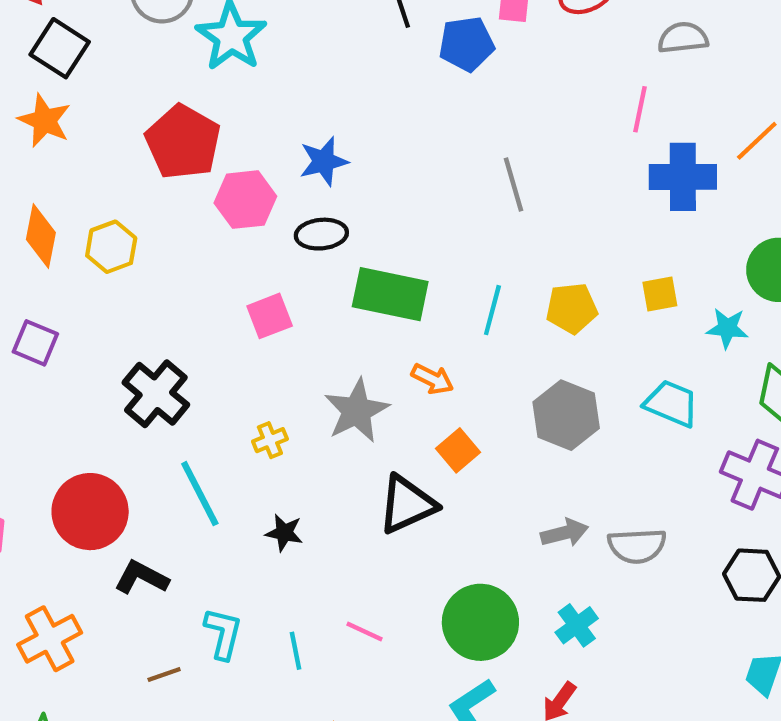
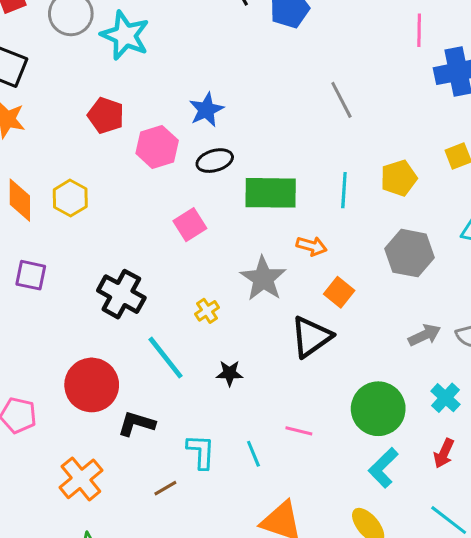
red pentagon: (183, 142) -> (106, 115), size x0.7

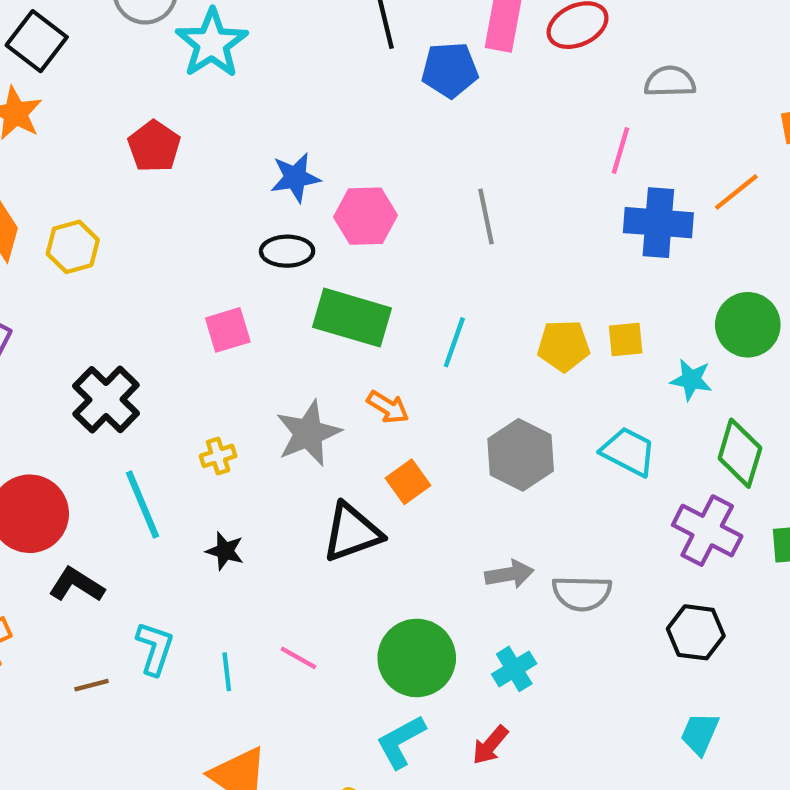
pink hexagon: (157, 147) -> (365, 216), moved
yellow pentagon: (399, 178) -> (564, 346), moved

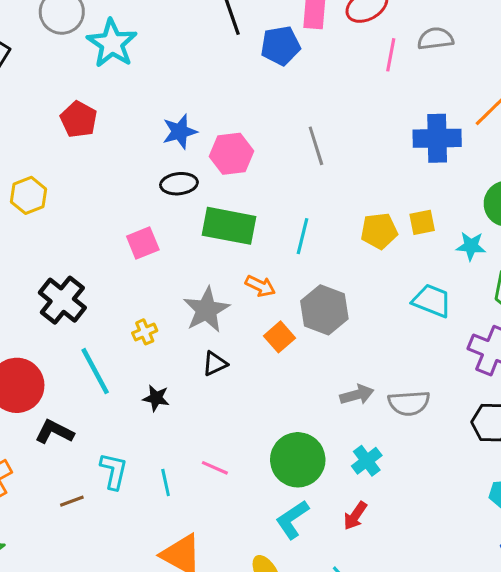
pink line: (621, 150) -> (391, 55), moved
gray hexagon: (521, 455) -> (324, 310), moved
black triangle: (352, 532) -> (215, 364), moved, size x0.6

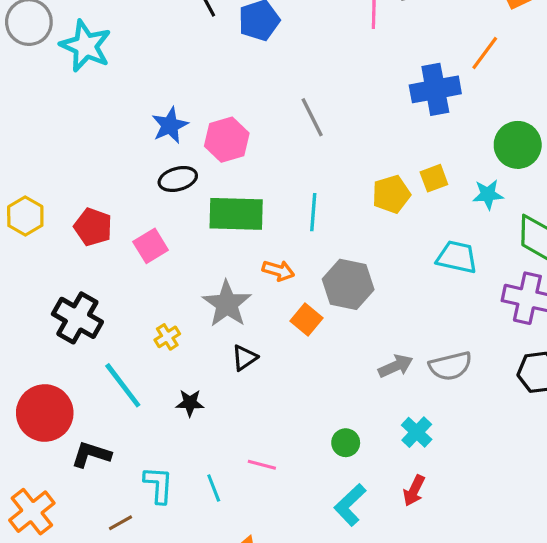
red pentagon: (79, 119) -> (93, 227), moved
green circle: (298, 460) -> (346, 443), size x0.5

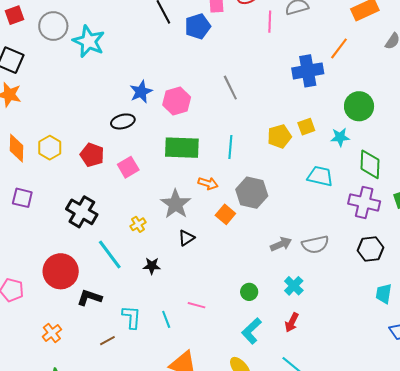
black ellipse: (178, 179) -> (123, 121), moved
orange cross: (32, 512) -> (52, 333), size x0.7

